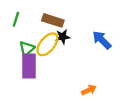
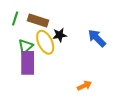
brown rectangle: (53, 20) -> (38, 21), moved
yellow ellipse: (47, 44) -> (45, 42), turned -65

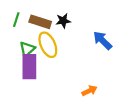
black star: (60, 35) -> (63, 21), moved

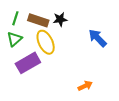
green triangle: (27, 49) -> (14, 39), moved
purple rectangle: (29, 67) -> (28, 63), turned 60

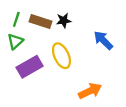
yellow ellipse: (46, 42) -> (61, 56), moved
orange arrow: (85, 86) -> (90, 91), size x1.5

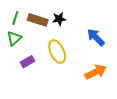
purple rectangle: (30, 67) -> (28, 62), size x0.6
orange arrow: (90, 91) -> (96, 72), moved

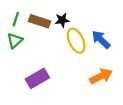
yellow ellipse: (57, 52) -> (76, 41), moved
purple rectangle: (28, 62) -> (37, 78), moved, size x1.5

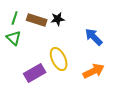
green triangle: (15, 41) -> (14, 38), turned -35
yellow ellipse: (76, 41) -> (59, 59), moved

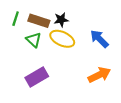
green triangle: (14, 38) -> (34, 40), moved
yellow ellipse: (59, 59) -> (62, 39), moved, turned -40

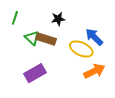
brown rectangle: (39, 21) -> (46, 39), moved
yellow ellipse: (62, 39) -> (81, 49), moved

